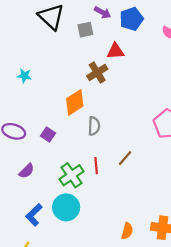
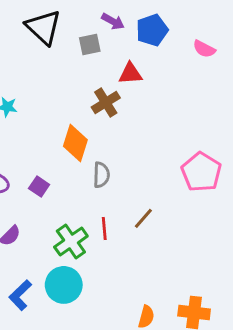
orange diamond: (75, 102) -> (75, 143), turned -40

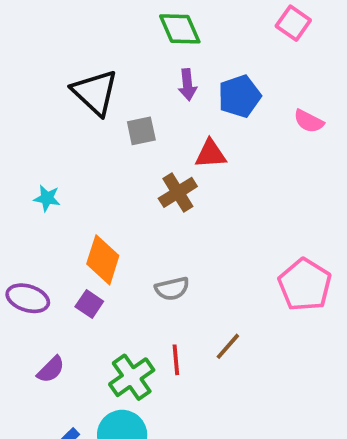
purple arrow: (113, 21) -> (187, 85), turned 55
gray square: (90, 45) -> (141, 131), moved
orange diamond: (75, 143) -> (103, 260), moved
gray semicircle: (101, 175) -> (172, 289), turned 75

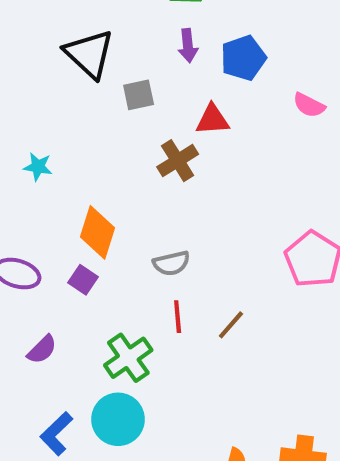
pink semicircle: (309, 121) -> (309, 105), moved
red line: (176, 360) -> (178, 317), moved

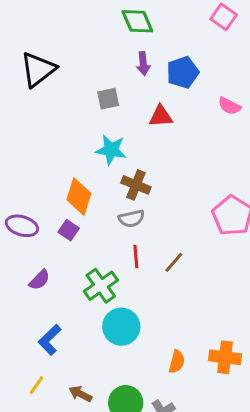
black triangle: (89, 54) -> (38, 69), moved, turned 39
brown cross: (178, 161) -> (136, 185), moved, turned -36
cyan star: (38, 167) -> (111, 150), moved, size x1.5
cyan circle: (118, 419) -> (121, 327), moved

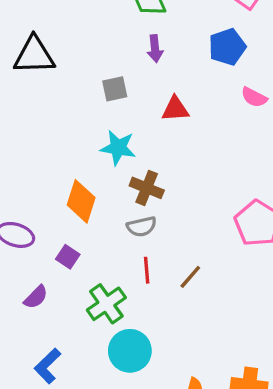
black triangle: (38, 69) -> (34, 55), turned 36
blue pentagon: (183, 72) -> (227, 47), moved
purple square: (69, 230) -> (68, 257), moved

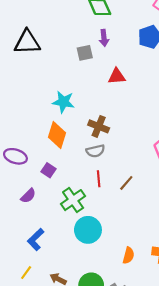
gray square: (115, 89) -> (85, 53), moved
cyan star: (118, 148) -> (63, 102), moved

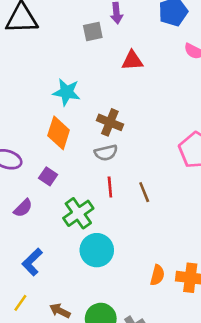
brown line: (126, 183) -> (144, 192), turned -63
orange semicircle: (128, 255) -> (157, 275), moved

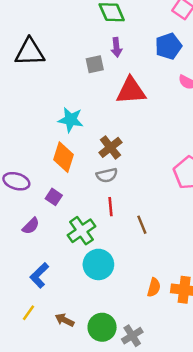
red triangle: (132, 60) -> (131, 91), size x1.5
brown cross: (110, 122) -> (110, 147), turned 30
brown line: (144, 192) -> (142, 225), moved

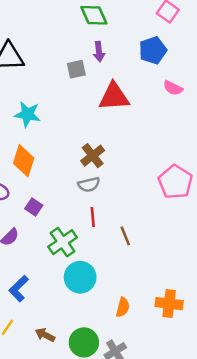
cyan star: (71, 120) -> (27, 114), moved
orange diamond: (63, 157) -> (24, 161), moved
orange semicircle: (154, 287) -> (123, 307), moved

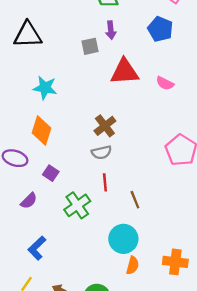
blue pentagon: (153, 50) -> (160, 29), turned -30
pink semicircle: (173, 88) -> (165, 83), moved
cyan circle: (80, 277) -> (123, 239), moved

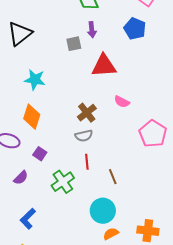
black triangle: (28, 35) -> (20, 34), turned -36
pink semicircle: (165, 83) -> (122, 102), moved
orange semicircle: (133, 265) -> (111, 234), turned -133

